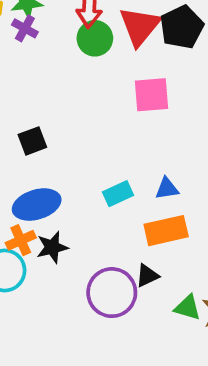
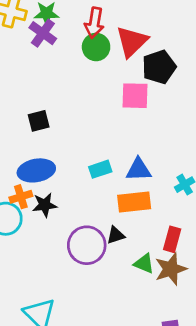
black pentagon: (182, 27) -> (159, 67), moved
purple cross: (25, 28) -> (43, 33), size x1.4
blue triangle: (167, 189) -> (139, 170), size x1.4

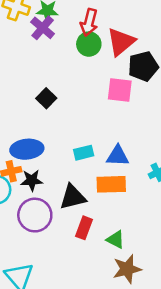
black square: (39, 121) -> (46, 98), moved, turned -36
black triangle: (116, 235) -> (73, 197), moved, size x1.6
red rectangle: (172, 239) -> (84, 228), moved
purple circle: (87, 245) -> (35, 215), moved
brown star: (171, 269) -> (127, 269), moved

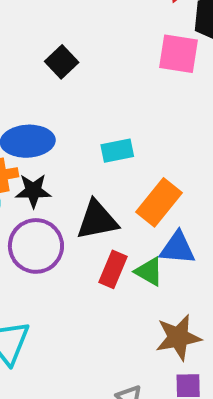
blue triangle: (118, 156) -> (177, 248), moved
orange rectangle: (111, 184) -> (159, 202), turned -52
green triangle: (116, 240) -> (149, 272), moved

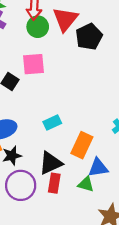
pink square: (179, 54) -> (34, 64), moved
red rectangle: (113, 269) -> (54, 183), moved

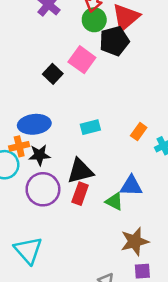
black pentagon: (89, 37) -> (114, 41), moved
pink square: (34, 64) -> (82, 60), turned 30
orange rectangle: (82, 145) -> (139, 132), moved, size x0.6

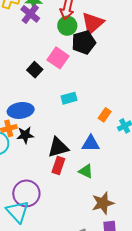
cyan rectangle: (90, 127) -> (69, 98), moved
blue triangle: (131, 186) -> (91, 144), moved
purple circle: (43, 189) -> (26, 193), moved

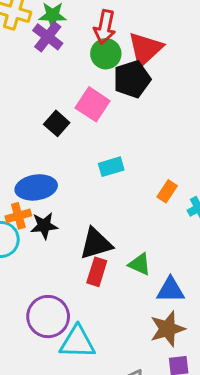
blue triangle: (91, 144) -> (170, 290), moved
green triangle: (86, 171) -> (140, 264), moved
cyan triangle: (18, 212) -> (77, 342), moved, turned -45

